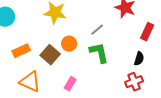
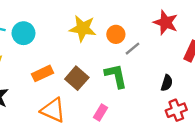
orange circle: (69, 44) -> (116, 34), moved
green L-shape: (99, 53) -> (116, 76), moved
black semicircle: (139, 59) -> (167, 83), moved

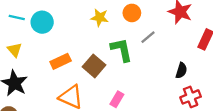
yellow star: (83, 28) -> (100, 18), size x0.7
orange circle: (116, 34) -> (132, 13), moved
green L-shape: (116, 76) -> (122, 50), moved

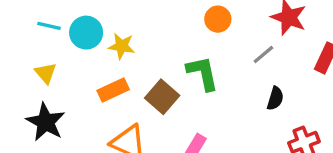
yellow star: (100, 18) -> (122, 46), moved
gray line: (148, 37) -> (263, 55), moved
black semicircle: (181, 70) -> (275, 98), moved

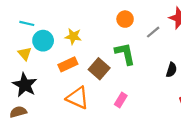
orange circle: (218, 19) -> (125, 19), moved
cyan circle: (86, 33) -> (43, 41), moved
gray line: (263, 55) -> (153, 32), moved

